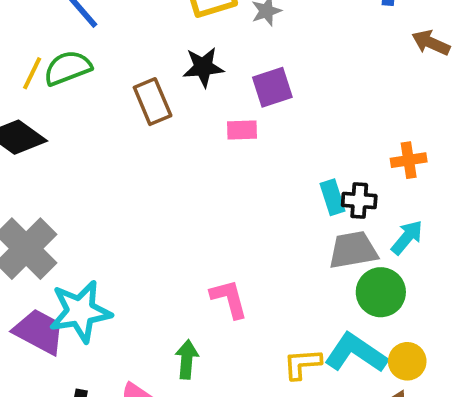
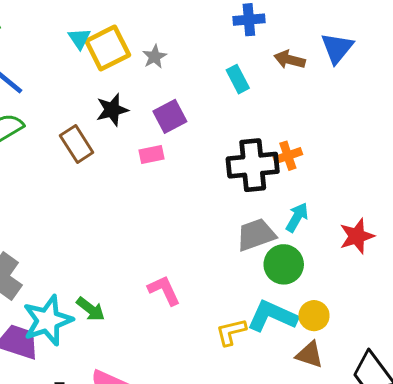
cyan rectangle: (332, 197) -> (238, 79), moved
black cross: (359, 201) -> (253, 165), moved, size x1.8
green arrow: (187, 359) -> (91, 309), moved, turned 132

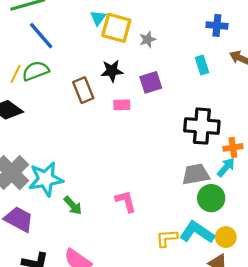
yellow square: (108, 48) -> (116, 28), turned 32
pink rectangle: (151, 154) -> (122, 105), moved
orange cross: (288, 156) -> (233, 147), moved
cyan star: (48, 320) -> (46, 179), moved

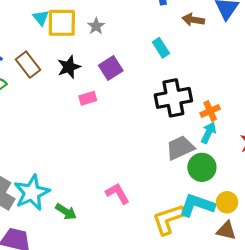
cyan rectangle: (202, 65) -> (161, 48), moved
brown rectangle: (83, 90) -> (28, 65), moved
yellow L-shape: (167, 238) -> (168, 219), size x1.5

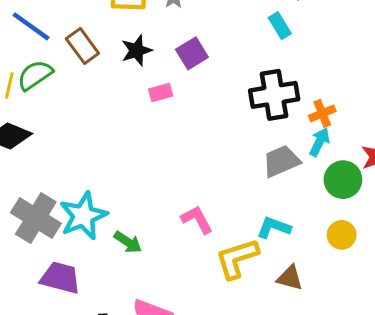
cyan rectangle: (161, 48) -> (280, 26), moved
green circle: (202, 167) -> (343, 180), moved
cyan L-shape: (197, 205) -> (274, 227), moved, size x0.7
yellow L-shape: (168, 219) -> (237, 258), moved
brown triangle: (226, 231) -> (290, 278), moved

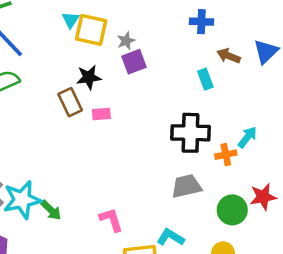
brown rectangle: (82, 46) -> (70, 102), moved
purple square: (192, 53) -> (134, 62), moved
cyan arrow: (319, 142) -> (247, 137), moved
green arrow: (128, 242) -> (51, 210), moved

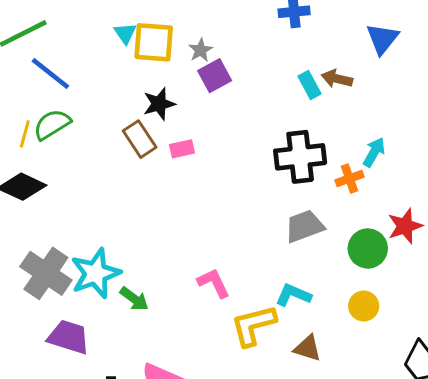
brown arrow: (229, 56) -> (337, 79), moved
green arrow: (51, 210) -> (134, 299), moved

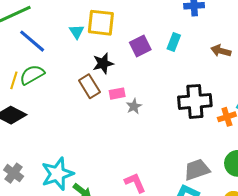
cyan triangle: (125, 33) -> (77, 32), moved
gray star: (201, 50) -> (134, 106), moved
cyan rectangle: (310, 85) -> (174, 42), moved, turned 48
gray trapezoid: (304, 226) -> (197, 170), moved
gray cross: (46, 273) -> (14, 173), moved, size x0.6

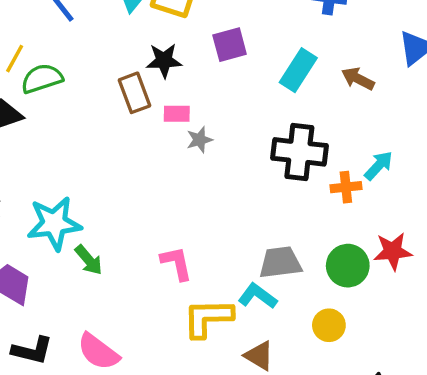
cyan rectangle: (174, 42) -> (298, 70), moved, size x1.4
green semicircle: (32, 75) -> (42, 79), moved

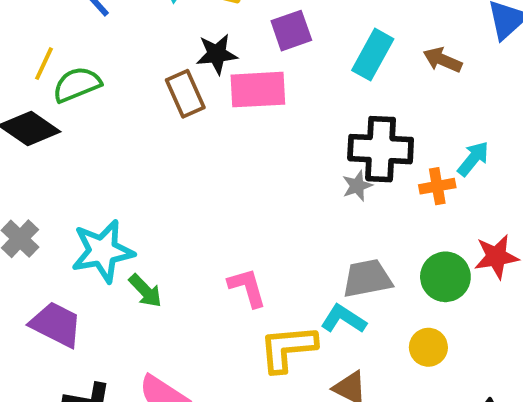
pink rectangle: (177, 114) -> (258, 90), moved, size x1.8
gray star: (200, 140) -> (357, 186), moved

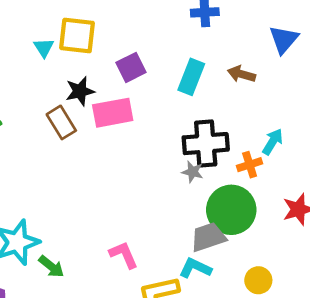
gray star: (357, 186) -> (193, 172), turned -30
green circle: (445, 277) -> (231, 210), moved, size x1.4

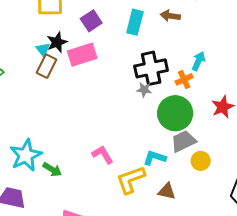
cyan triangle: (44, 48) -> (43, 49), moved
brown rectangle: (61, 122) -> (47, 66), turned 65
gray trapezoid: (208, 237) -> (183, 141), moved

